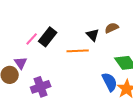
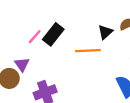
black triangle: (93, 35) -> (105, 32), turned 32

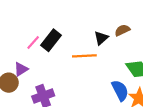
purple triangle: (22, 65) -> (21, 69), turned 32

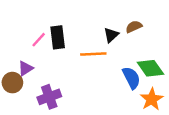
black rectangle: (51, 40) -> (58, 37), turned -45
blue semicircle: (120, 90) -> (131, 78), moved

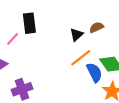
black rectangle: (58, 37) -> (29, 23), moved
orange line: (93, 54) -> (81, 58), moved, turned -35

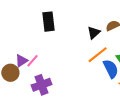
pink line: (13, 39) -> (32, 61), moved

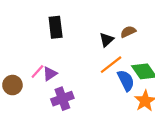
purple triangle: (21, 61) -> (50, 74), moved
purple cross: (42, 85) -> (62, 99), moved

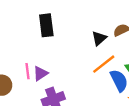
pink line: (37, 71) -> (28, 71), turned -49

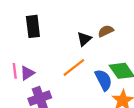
orange line: (104, 64) -> (74, 67), moved

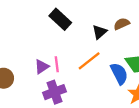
black rectangle: (33, 26) -> (60, 19), moved, turned -40
pink line: (15, 71) -> (57, 64), moved

